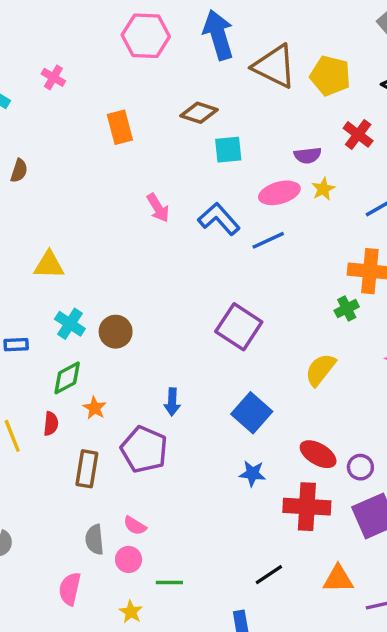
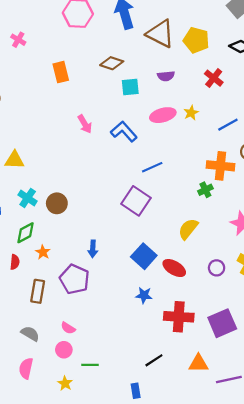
purple semicircle: (308, 155) -> (166, 76), moved
blue line: (268, 240) -> (152, 167), moved
red ellipse: (318, 454) -> (174, 268), moved
purple circle: (360, 467) -> (217, 268), moved
gray semicircle: (95, 540) -> (30, 334), moved, turned 126

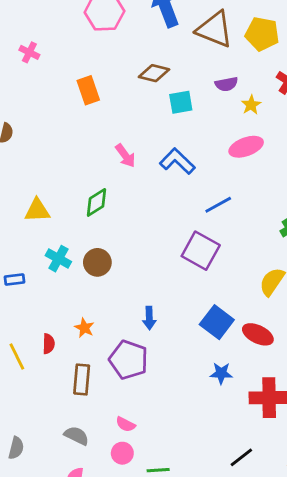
yellow star: (191, 113) -> (251, 105), moved
pink ellipse: (163, 115) -> (246, 147), moved
green diamond: (25, 233) -> (97, 202), moved

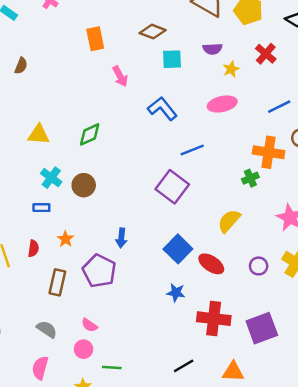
pink arrow: (125, 156) -> (120, 76), moved
blue rectangle: (15, 279) -> (41, 208), moved

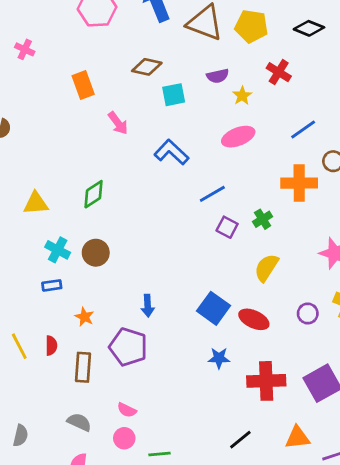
green cross: (250, 178) -> (263, 219), moved
purple square: (172, 187) -> (227, 227), moved, size x0.6
red semicircle: (33, 248) -> (51, 346), moved

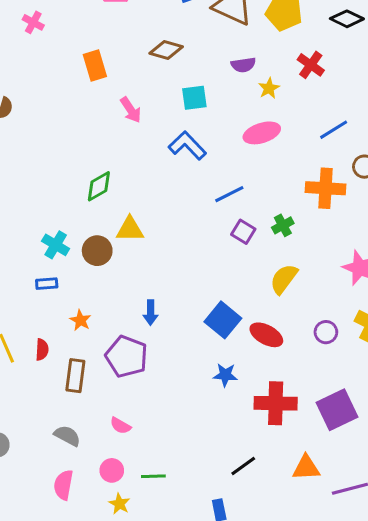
cyan square: (174, 95) -> (194, 98), moved
yellow triangle: (36, 203) -> (130, 229), moved
pink circle: (124, 438) -> (112, 470), moved

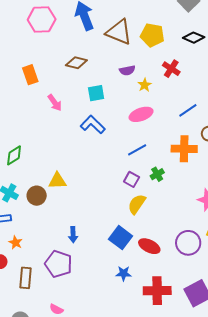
green diamond: (99, 186) -> (14, 155), moved
blue line: (229, 194) -> (137, 150), moved
yellow semicircle: (284, 279) -> (137, 204), moved
orange star: (80, 320) -> (16, 243), moved
purple circle: (326, 332) -> (188, 243), size x1.6

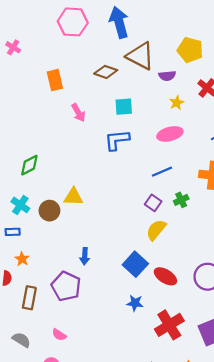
brown triangle: (119, 32) -> (140, 56), moved
purple semicircle: (127, 70) -> (167, 76), moved
blue L-shape: (93, 125) -> (117, 140), turned -55
red cross: (157, 291) -> (169, 325), turned -36

